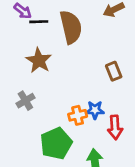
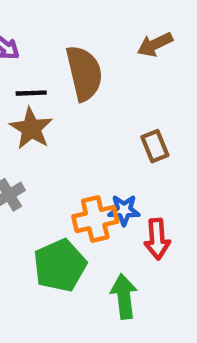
black line: (39, 22) -> (31, 93), moved
orange cross: (78, 115) -> (95, 219), size x1.4

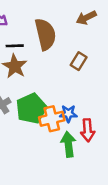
brown rectangle: (155, 146) -> (79, 61), moved, turned 54
green pentagon: (60, 265) -> (31, 108), moved
green arrow: (124, 296) -> (68, 144), moved

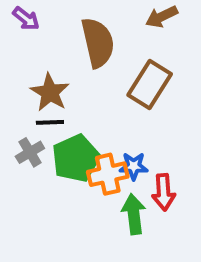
black line: (15, 46) -> (50, 122), moved
brown rectangle: (79, 61) -> (150, 84), size x1.6

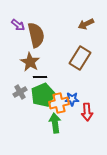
brown semicircle: (98, 43) -> (36, 35), moved
black line: (50, 122) -> (40, 77), moved
green arrow: (134, 214) -> (55, 123), moved

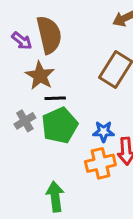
purple arrow: (18, 25) -> (22, 41), moved
orange cross: (59, 103) -> (100, 163), moved
green arrow: (55, 123) -> (55, 197), moved

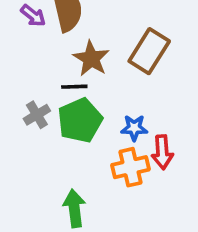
brown star: (40, 76) -> (91, 59), moved

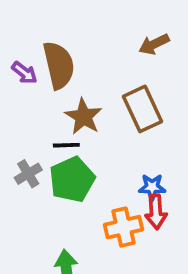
brown rectangle: (149, 51) -> (143, 109), turned -57
blue star: (134, 128) -> (152, 187), moved

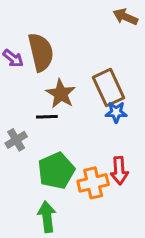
brown arrow: (154, 44) -> (125, 17), moved, turned 50
green pentagon: (72, 179) -> (56, 171), moved
blue star: (152, 187) -> (116, 112), moved

